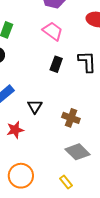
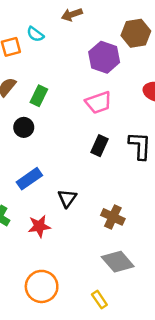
pink trapezoid: (53, 31) -> (99, 102), turned 120

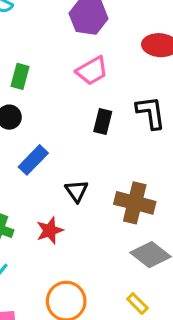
blue rectangle: (29, 179) -> (33, 160), moved
brown cross: (113, 217) -> (135, 203), size x1.4

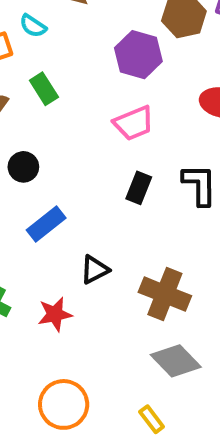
green rectangle: (20, 76) -> (44, 89), moved, turned -55
black triangle: (77, 191) -> (95, 270), turned 30

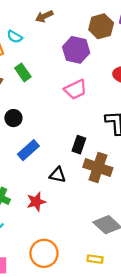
black rectangle: (139, 188) -> (79, 145), moved
black triangle: (95, 270) -> (58, 175), turned 42
brown cross: (165, 294) -> (98, 168), moved
yellow rectangle: (152, 419) -> (95, 259), turned -42

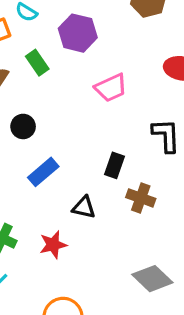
purple hexagon: (76, 50) -> (78, 33), moved
brown cross: (98, 168) -> (141, 198), size x0.7

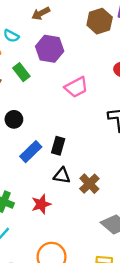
black rectangle: (115, 165) -> (58, 146), moved
brown cross: (141, 198) -> (89, 184), moved, turned 30

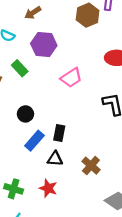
black circle: (14, 119) -> (25, 114), moved
black triangle: (62, 176) -> (55, 159), moved
red star: (41, 204) -> (48, 188), turned -30

